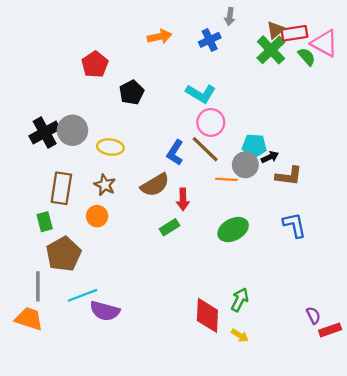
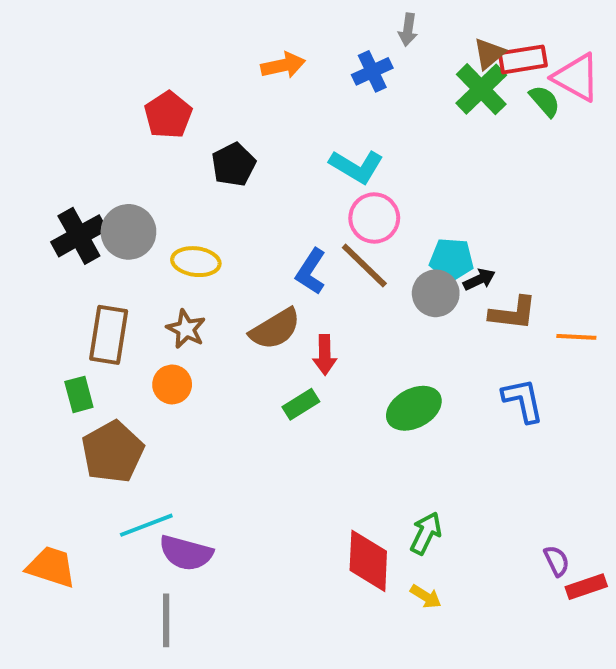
orange line: (226, 179) -> (576, 337), moved
gray line: (38, 286) -> (166, 620), moved

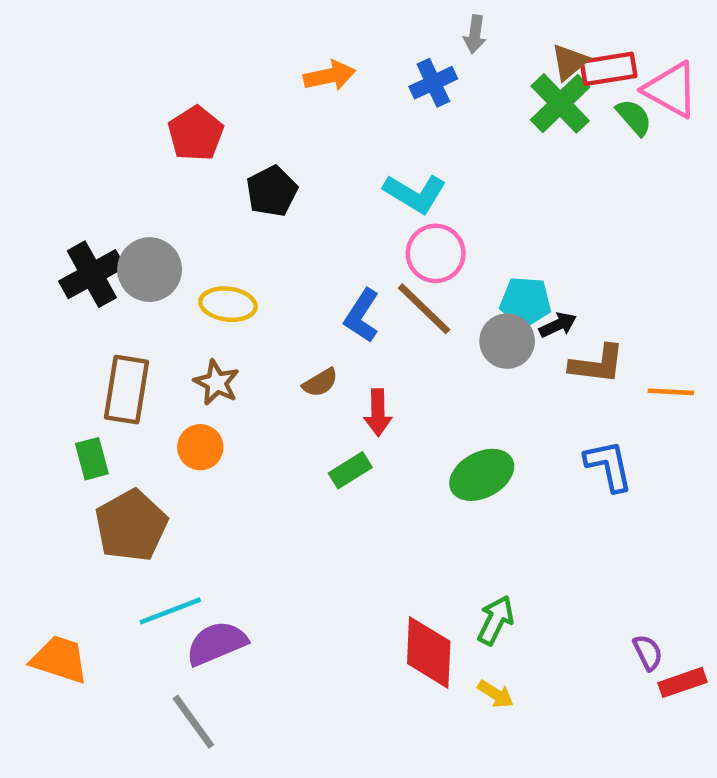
brown semicircle: (275, 329) -> (320, 383), size x0.6
purple semicircle: (186, 553) -> (216, 643), turned 142
gray line: (166, 620) -> (193, 722), turned -36

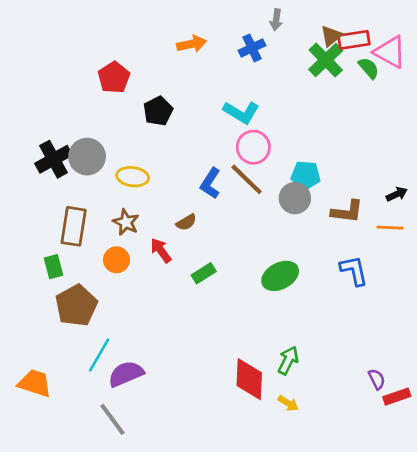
black arrow: (558, 325) -> (397, 194), moved
red arrow: (378, 413) -> (161, 250), moved, turned 145
cyan line: (170, 611) -> (99, 355), turned -39

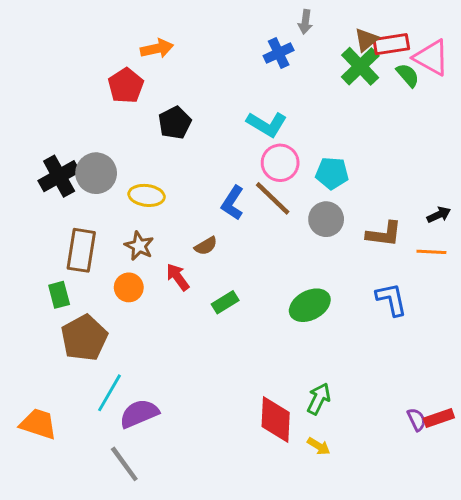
orange arrow: (192, 44) -> (157, 49), moved
cyan pentagon: (306, 175) -> (332, 173), moved
red rectangle: (397, 397) -> (439, 418), moved

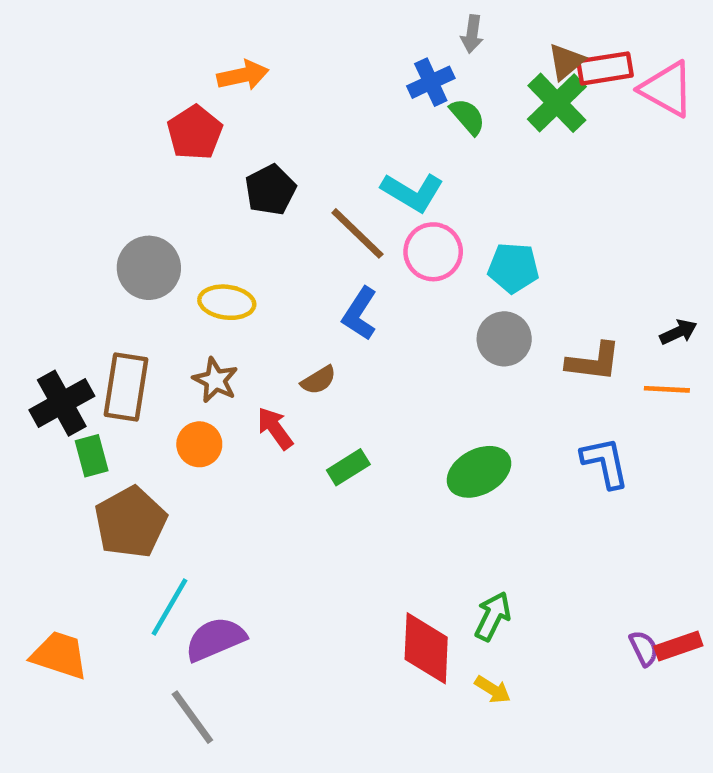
green semicircle: (408, 75) -> (467, 117), moved
black cross: (59, 176) -> (62, 403), moved
brown line: (273, 198) -> (357, 233), moved

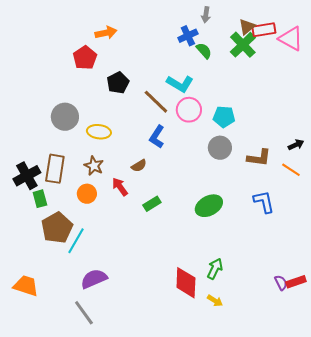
orange line: (667, 389) -> (291, 170), turned 30
cyan line: (170, 607) -> (76, 241), moved

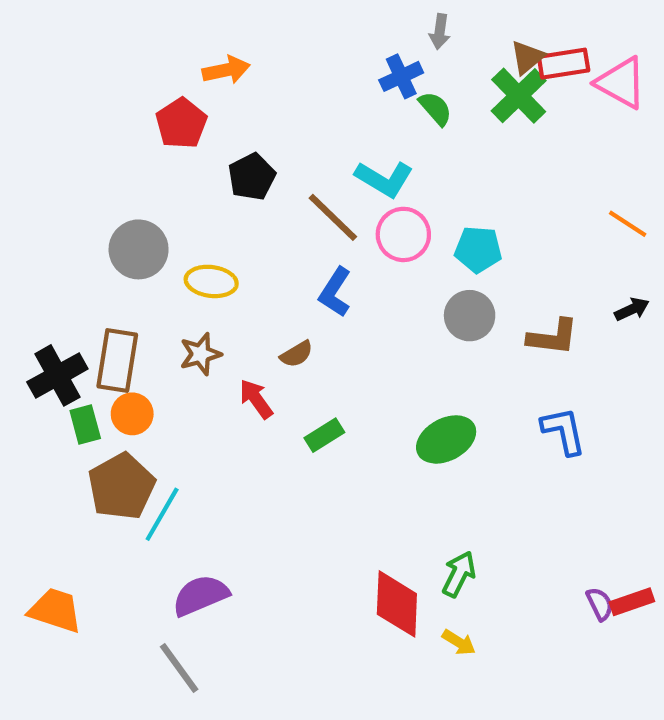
brown star: (94, 166) -> (200, 354), turned 30
orange line: (291, 170) -> (628, 224), moved
orange circle: (87, 194) -> (132, 414), moved

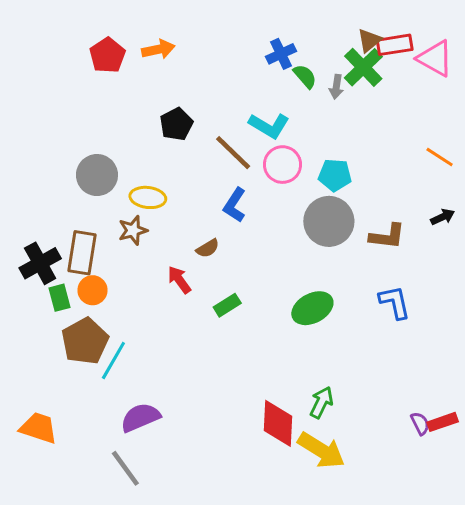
gray arrow: (440, 32) -> (336, 87), moved
red pentagon: (181, 123) -> (107, 55), moved
gray circle: (470, 316) -> (329, 221), size x1.4
brown star: (200, 354) -> (133, 230), moved
yellow arrow: (459, 642) -> (321, 450), size x2.0

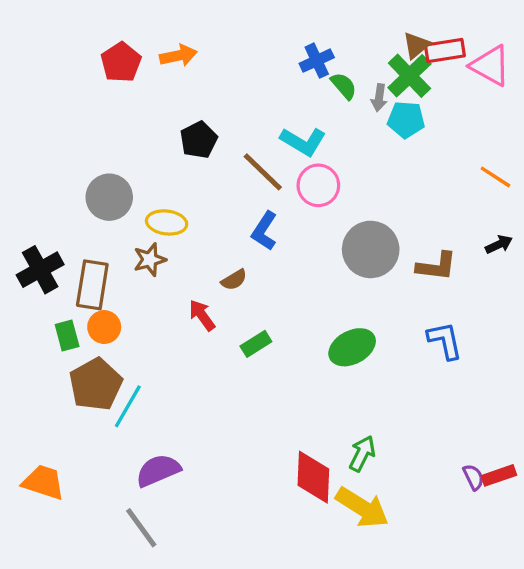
cyan pentagon: (335, 175) -> (406, 120), moved
black cross: (40, 263) -> (40, 270), moved

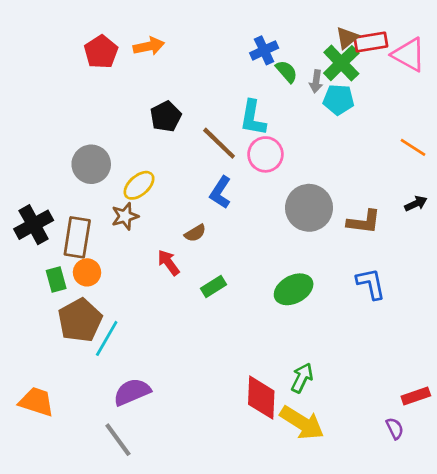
cyan L-shape: (303, 142) -> (253, 118), turned 69
yellow ellipse: (167, 222) -> (139, 185), turned -48
purple semicircle: (474, 477) -> (395, 428), moved

